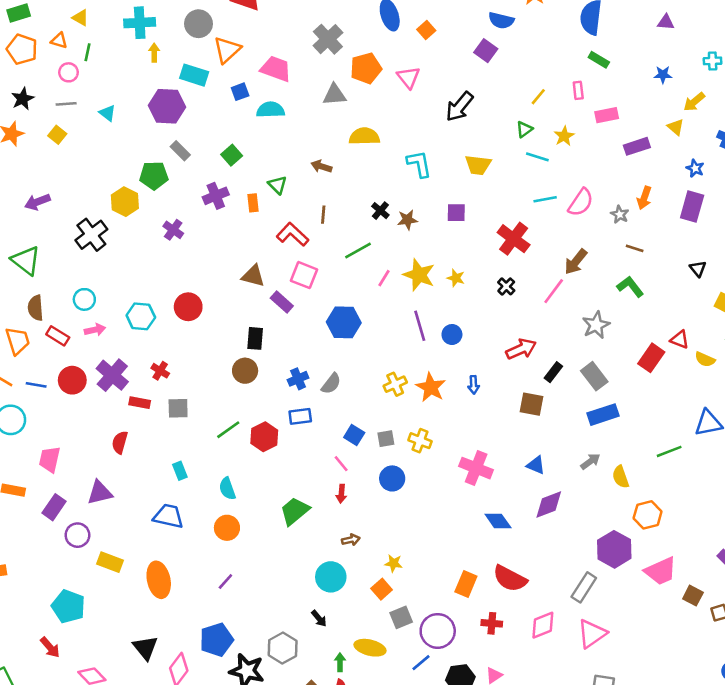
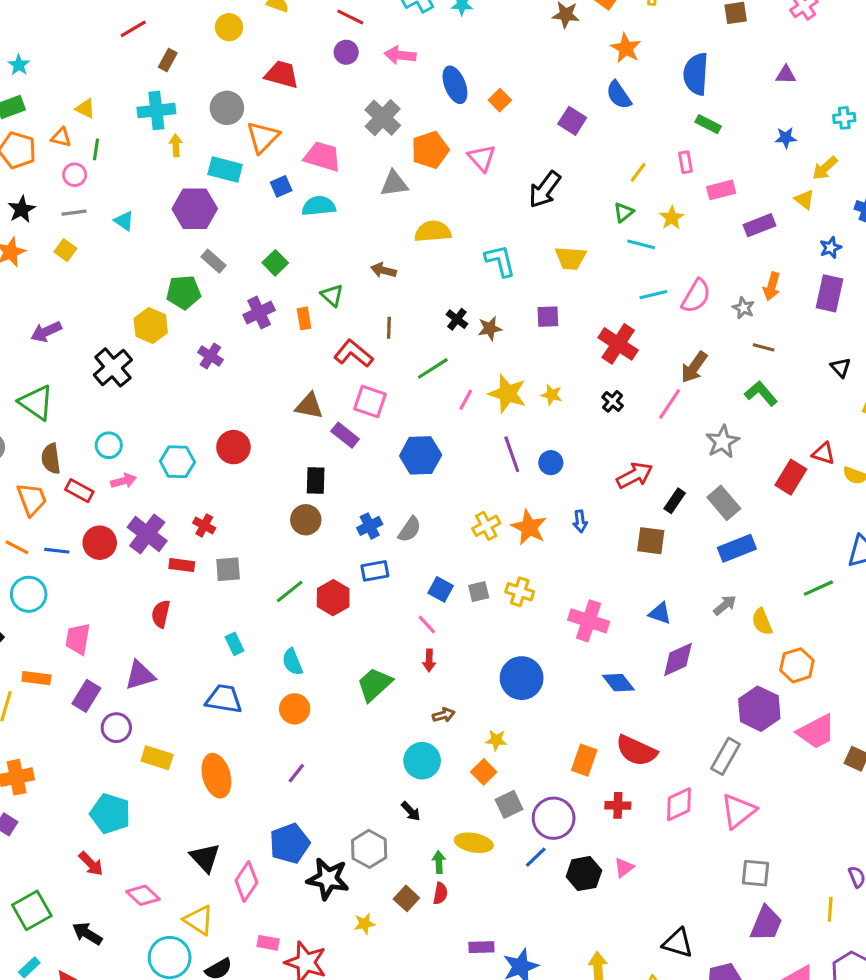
blue semicircle: (501, 20) -> (619, 95), moved, turned 45
blue star: (695, 168) -> (831, 248), turned 30
blue circle: (392, 478) -> (522, 678), moved, size x1.4

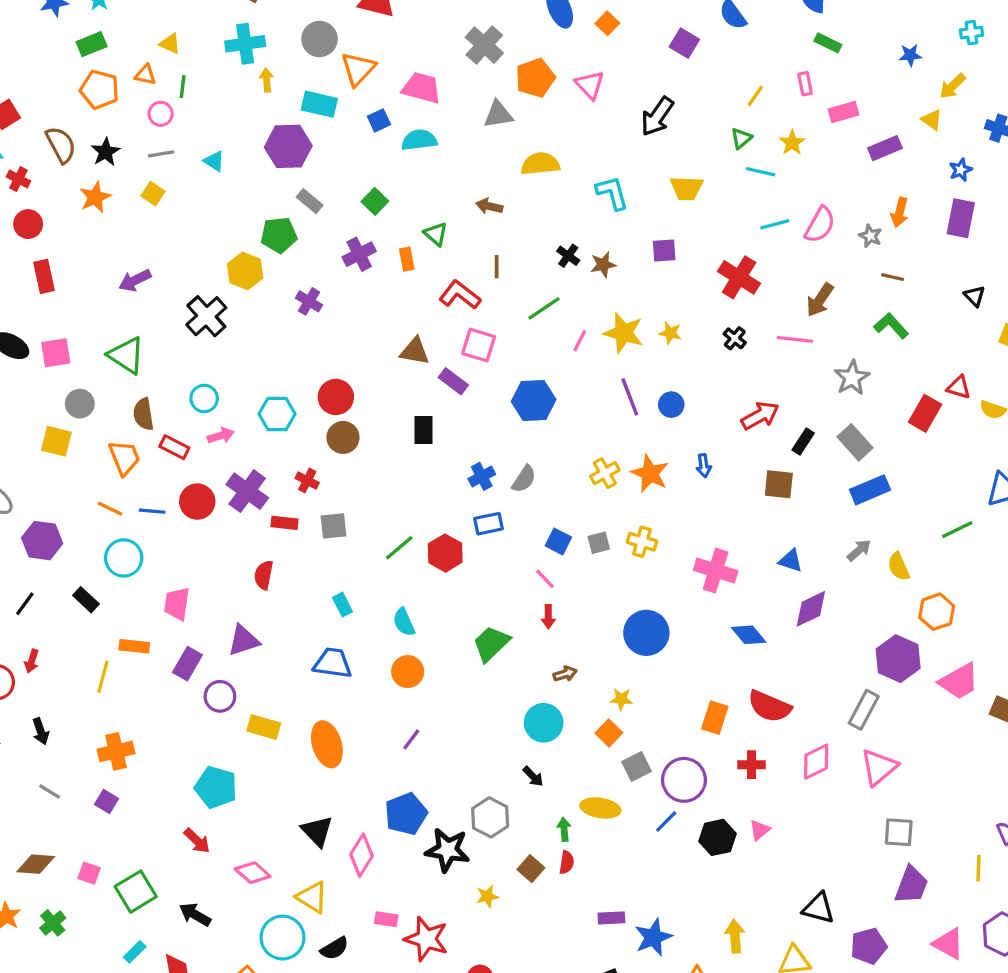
pink line: (670, 404) -> (795, 339), turned 64
brown circle: (306, 520) -> (343, 437), moved

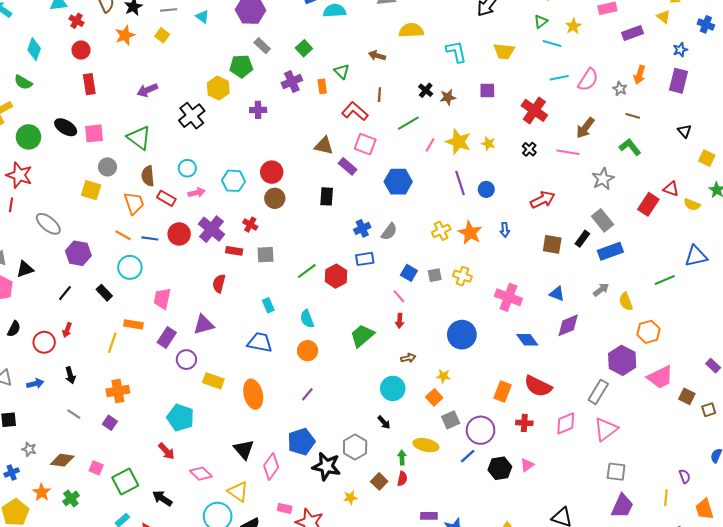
purple cross: (309, 301) -> (258, 110), turned -35
black rectangle: (803, 442) -> (582, 239), moved

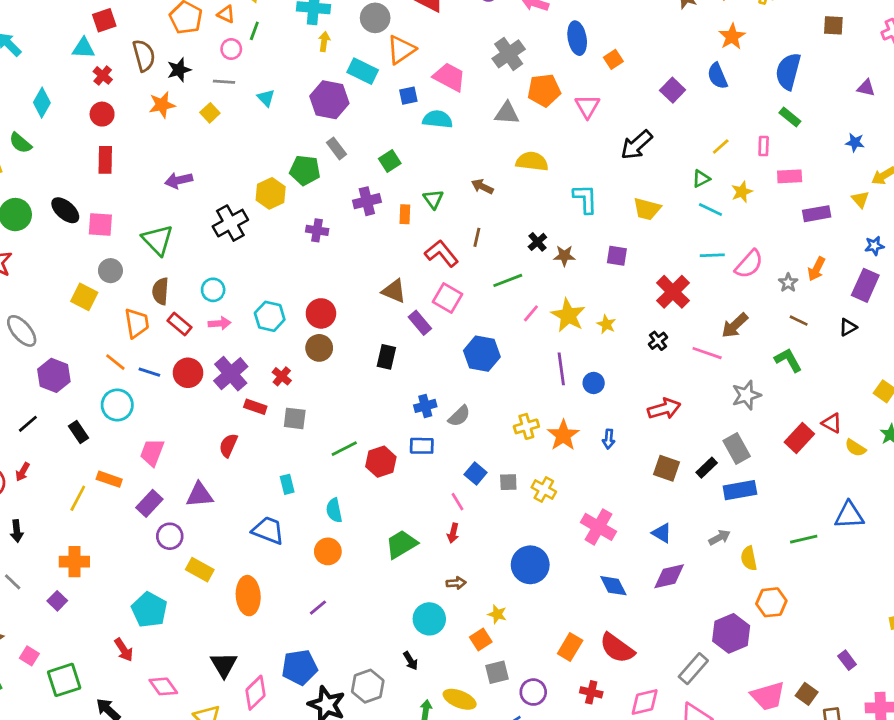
black triangle: (684, 131) -> (848, 327), moved, turned 32
pink trapezoid: (660, 377) -> (768, 696), moved
purple circle: (481, 430) -> (533, 692), size x0.7

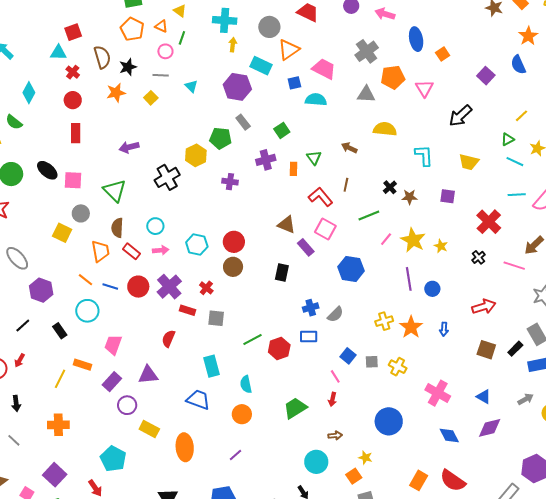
cyan rectangle: (287, 484) -> (212, 366), size x1.5
purple square: (57, 601) -> (55, 475), moved, size x1.6

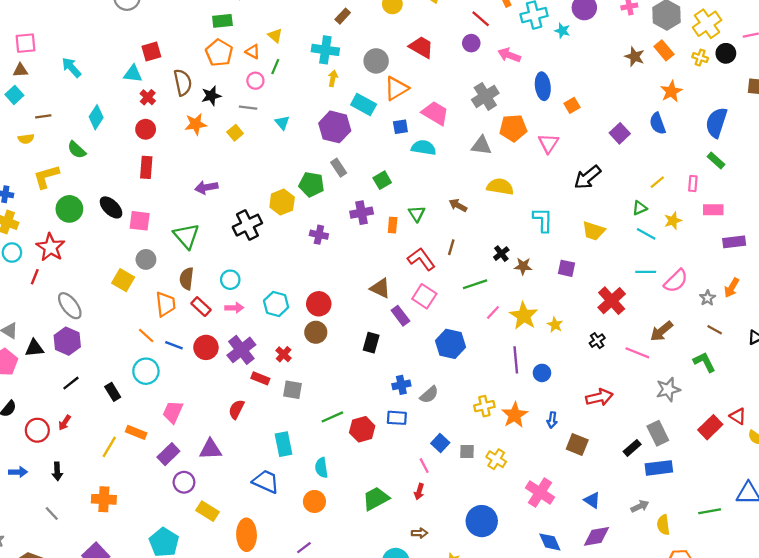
purple hexagon: (41, 290) -> (67, 341), moved
brown square: (486, 350) -> (577, 445), moved

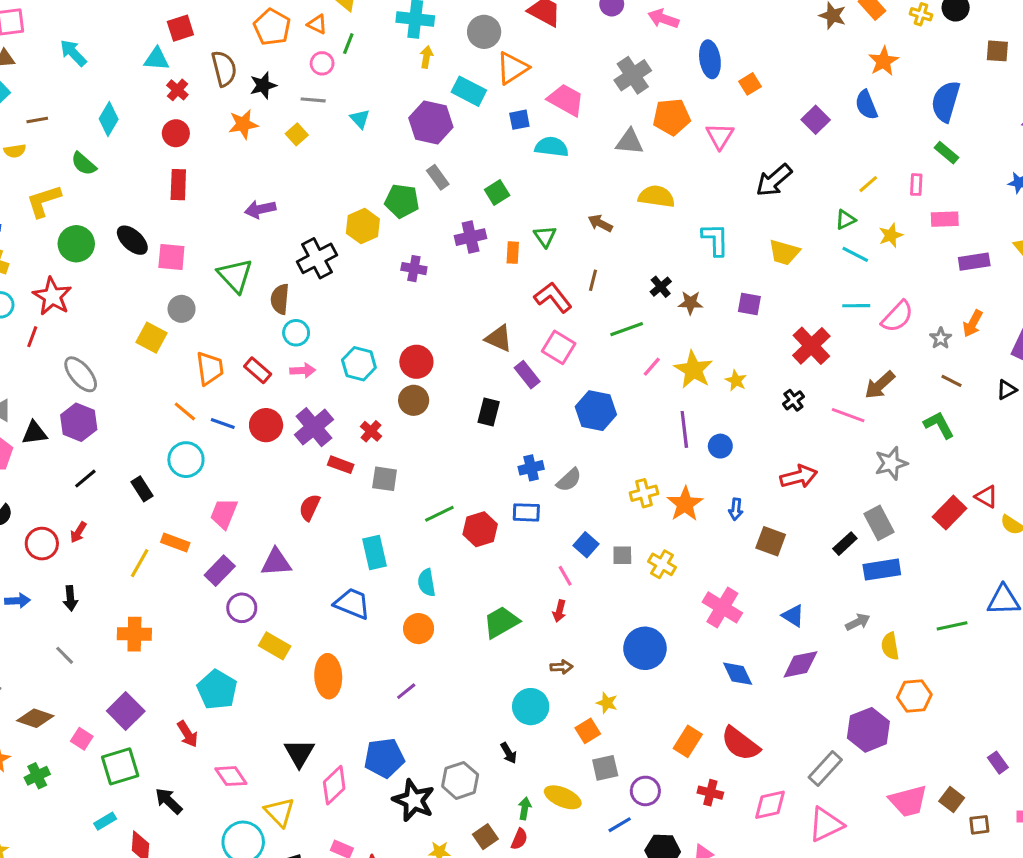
brown semicircle: (187, 279) -> (280, 299), moved

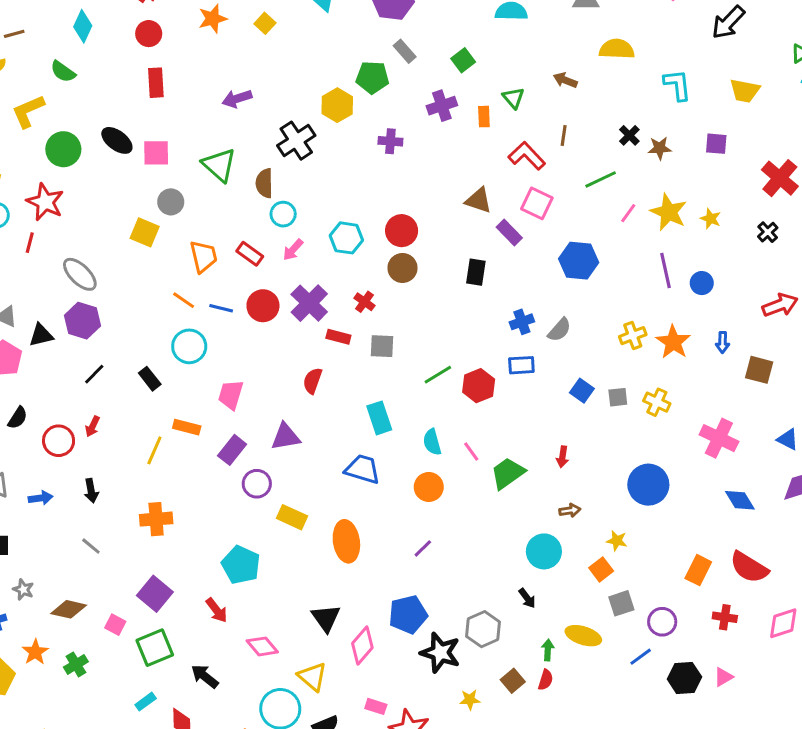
pink arrow: (303, 370) -> (293, 250), turned 140
pink line: (565, 576) -> (471, 452), moved

